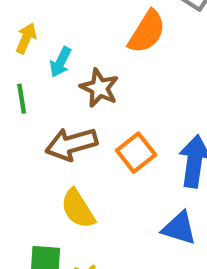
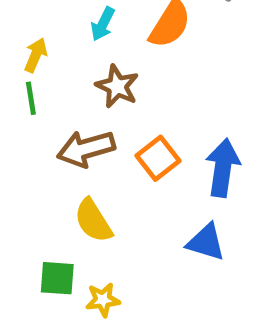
yellow arrow: (26, 38) -> (36, 55), moved
cyan arrow: (61, 62) -> (103, 24), moved

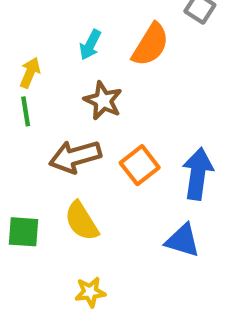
green square: (57, 278) -> (24, 232), moved

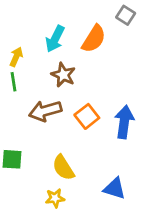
cyan arrow: (90, 45) -> (55, 39), size x1.4
yellow semicircle: (82, 221) -> (63, 168), moved
blue triangle: (183, 240) -> (115, 188), moved

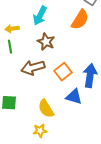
orange semicircle: (94, 39) -> (80, 20), moved
yellow arrow: (16, 57) -> (12, 29), turned -120
blue triangle: (115, 188) -> (74, 97), moved

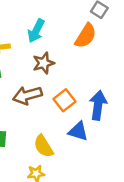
brown star: (46, 42) -> (43, 63), turned 30

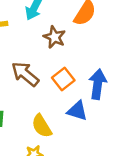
brown star: (43, 63) -> (54, 37), moved, turned -30
brown arrow: (27, 95) -> (25, 74), turned 56

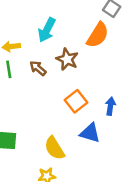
brown arrow: (25, 74) -> (38, 68), moved, size x0.6
blue arrow: (98, 84) -> (110, 106), size x0.6

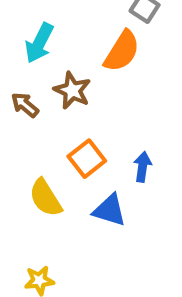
yellow semicircle: (54, 148) -> (45, 198), moved

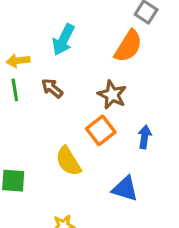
brown star: (72, 90) -> (112, 95), moved
blue triangle: (109, 210) -> (125, 189), moved

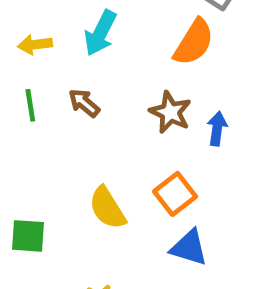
yellow arrow: (18, 61) -> (35, 45), moved
orange square: (101, 130) -> (175, 194), moved
blue arrow: (144, 137) -> (217, 129), moved

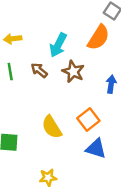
cyan arrow: (100, 33) -> (58, 45), moved
brown star: (170, 112) -> (73, 72), moved

